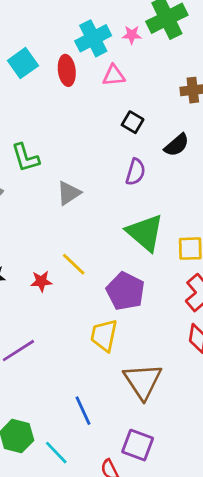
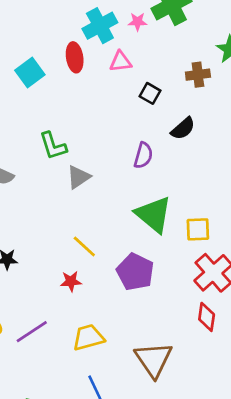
cyan square: (23, 63) -> (30, 73), moved
black square: (133, 122) -> (150, 93), moved
green L-shape: (25, 158) -> (53, 146), moved
red star: (41, 281) -> (71, 281), moved
yellow trapezoid: (104, 335) -> (88, 337), moved, turned 64

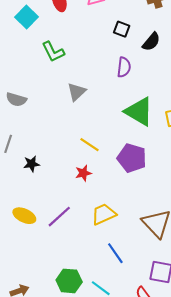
black square: (150, 93) -> (122, 29), moved
green L-shape: (53, 146) -> (53, 52), moved

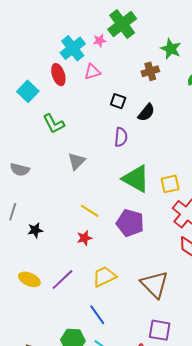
blue line: (115, 253) -> (97, 315), moved

